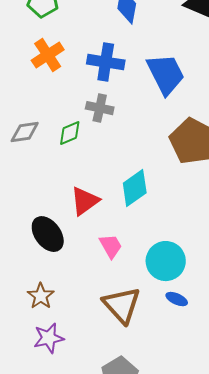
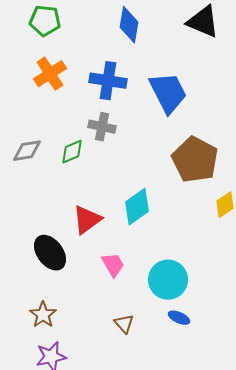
brown triangle: (122, 305) -> (124, 324), size x0.5

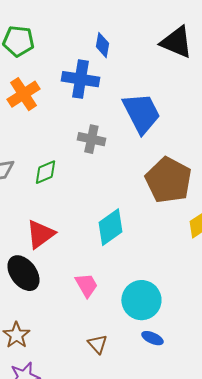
blue diamond: (129, 25) -> (102, 45), size x0.7
blue cross: (108, 81) -> (80, 79), moved
gray cross: (102, 127) -> (91, 139), moved
red triangle: (87, 220) -> (40, 234), moved

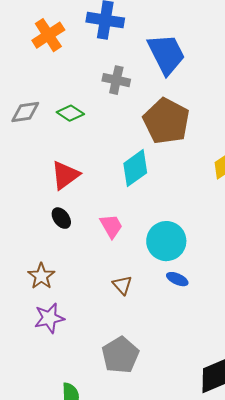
green diamond: (45, 172) -> (70, 113), turned 56
brown pentagon: (168, 180) -> (166, 121), moved
black ellipse: (23, 273) -> (61, 218), moved, size x0.6

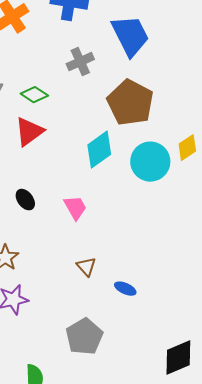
gray cross: (116, 80) -> (80, 62), turned -36
red triangle: (65, 175) -> (29, 132), moved
cyan circle: (166, 241) -> (150, 162), moved
blue ellipse: (177, 279) -> (125, 289), moved

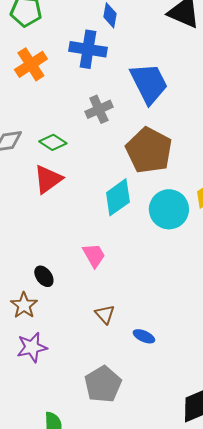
black ellipse: (25, 200) -> (44, 276), moved

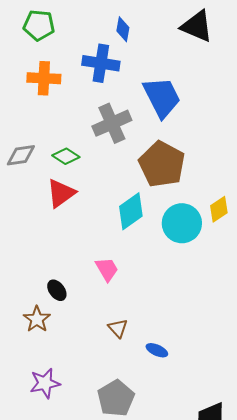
orange cross: (31, 64) -> (44, 78), turned 36
gray cross: (99, 109) -> (112, 123), size x1.4
purple star: (32, 347) -> (45, 383), moved

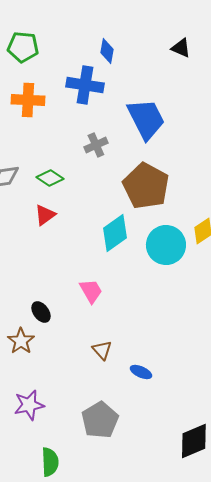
black triangle: (197, 26) -> (181, 48), size x0.6
gray cross: (112, 123) -> (96, 145), size x0.6
red triangle: (61, 193) -> (45, 215), size x0.7

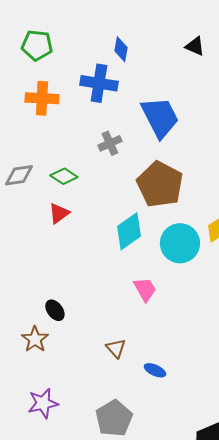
pink trapezoid: (91, 291) -> (145, 289), moved

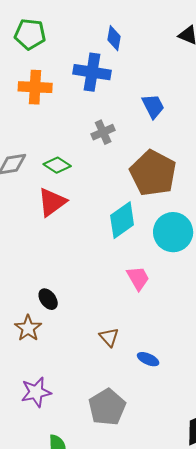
blue trapezoid: (160, 117) -> (153, 106), size x0.6
red triangle: (59, 213) -> (52, 202), size x1.4

